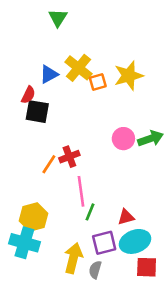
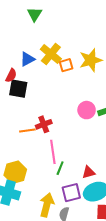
orange line: (49, 164) -> (27, 130), turned 49

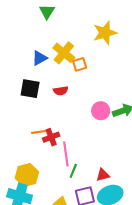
yellow star: (91, 60) -> (105, 33), moved
red semicircle: (11, 75) -> (61, 91), moved, turned 56
red cross: (44, 124) -> (51, 137), moved

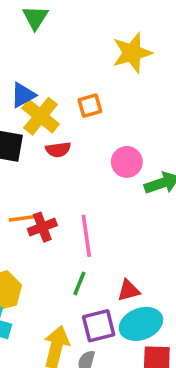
yellow cross: (64, 53) -> (41, 116), moved
pink circle: (101, 111) -> (127, 162), moved
pink line: (66, 154) -> (86, 236), moved

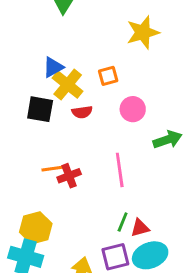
pink circle: (127, 162) -> (133, 109), moved
pink line: (86, 236) -> (120, 170), moved
green line: (79, 283) -> (123, 222), moved

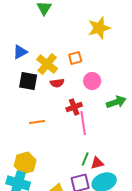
blue triangle: (53, 67) -> (20, 52), moved
red cross: (69, 176) -> (74, 107), moved

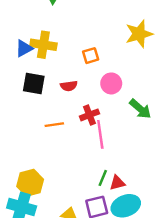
yellow star: (99, 28) -> (139, 34), moved
yellow cross: (47, 64) -> (43, 45), moved, turned -30
green arrow: (116, 102) -> (140, 109), turned 60
orange line: (37, 122) -> (54, 125), moved

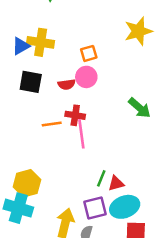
pink circle: (111, 83) -> (86, 77), moved
red cross: (89, 115) -> (75, 115), moved, turned 30
pink line: (100, 134) -> (81, 134), moved

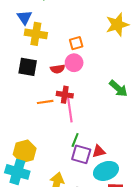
blue triangle: (21, 46) -> (25, 17), moved, turned -35
green line: (101, 178) -> (75, 140), moved
purple square: (95, 208) -> (81, 154), moved, turned 30

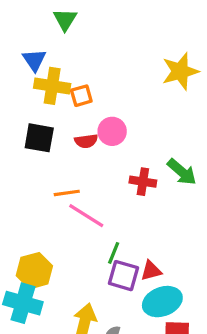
orange square: (76, 43) -> (81, 96), moved
red cross: (65, 95) -> (143, 182), moved
pink line: (70, 110) -> (86, 216), moved, turned -50

